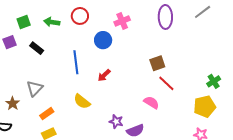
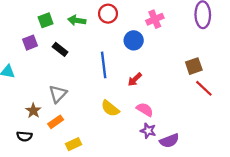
pink semicircle: (151, 102) -> (145, 109), moved
orange rectangle: (47, 114) -> (56, 122), moved

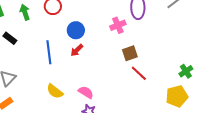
pink cross: (155, 19) -> (118, 25), moved
green arrow: (77, 20) -> (25, 12), turned 63
red arrow: (135, 79) -> (77, 50), moved

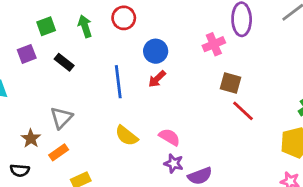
brown square: (130, 53) -> (230, 83), turned 35

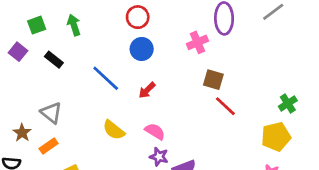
red circle: (124, 18) -> (138, 17), moved
purple square: (27, 54) -> (18, 52), turned -30
red arrow: (157, 79) -> (147, 90), moved
blue line: (118, 82) -> (106, 78), turned -40
gray triangle: (61, 118) -> (51, 113), turned -35

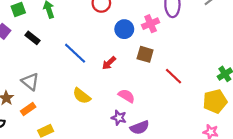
blue circle: (142, 49) -> (124, 29), moved
brown square: (213, 80) -> (145, 54), moved
pink semicircle: (155, 131) -> (126, 96), moved

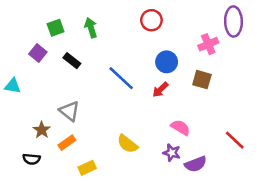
blue circle: (124, 29) -> (167, 62), moved
red line: (173, 76) -> (235, 140), moved
yellow semicircle: (82, 96) -> (127, 144), moved

